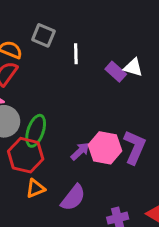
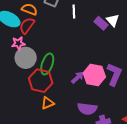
white triangle: (133, 67) -> (113, 20), turned 32
purple semicircle: (73, 198) -> (87, 109), moved, turned 60

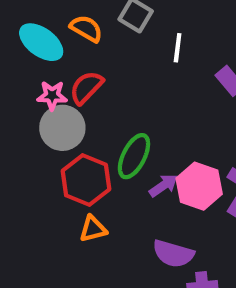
red semicircle: (27, 26) -> (86, 87), moved
green ellipse: (47, 64) -> (134, 156), moved

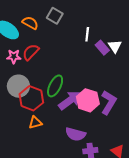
white line: (178, 48) -> (87, 34), moved
gray circle: (62, 128) -> (18, 86), moved
purple arrow: (163, 186) -> (70, 100), size x1.6

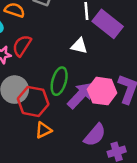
white triangle: (115, 46) -> (79, 46), moved, turned -32
purple rectangle: (102, 48) -> (108, 24), size x1.6
purple semicircle: (76, 134) -> (95, 135), turned -54

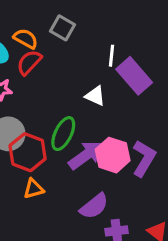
red semicircle: (22, 46) -> (29, 62), moved

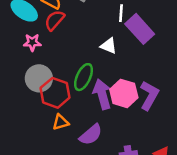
purple arrow: (86, 155) -> (102, 94), turned -68
purple semicircle: (94, 206) -> (91, 135), moved

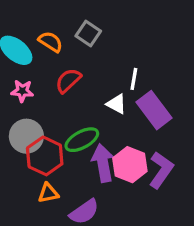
white line: (121, 13) -> (134, 79), moved
red semicircle: (55, 20) -> (68, 81), moved
purple rectangle: (140, 29) -> (154, 110), moved
green ellipse: (84, 77) -> (82, 140), turned 32

